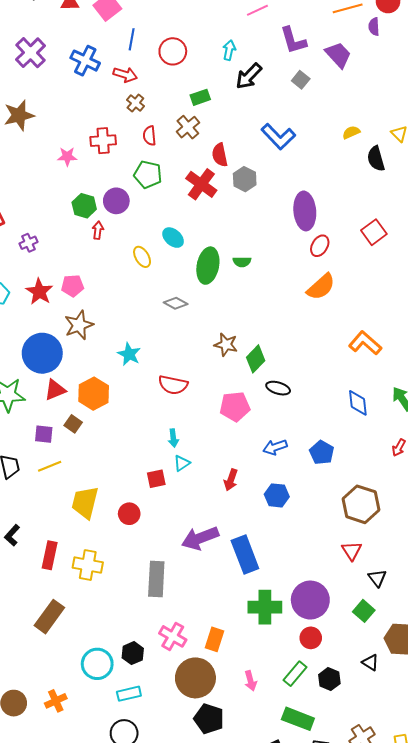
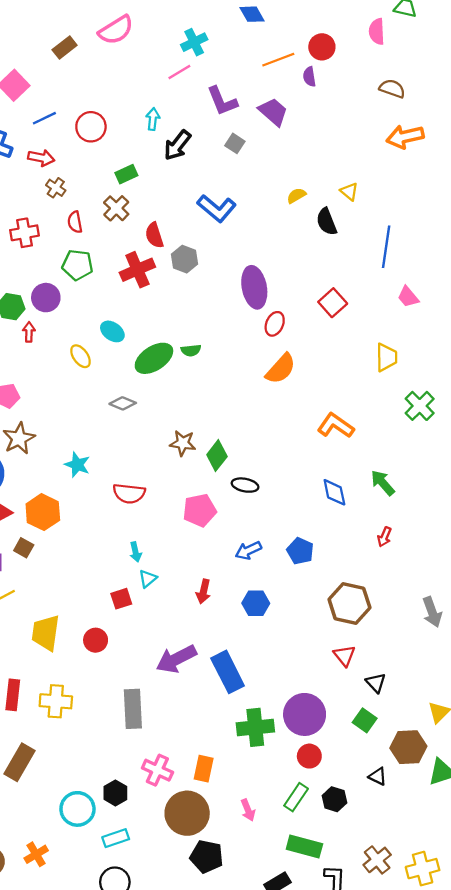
blue line: (132, 39) -> (44, 118), turned 60
red cross: (201, 184) -> (137, 270), turned 36
green ellipse: (208, 266) -> (154, 358), turned 52

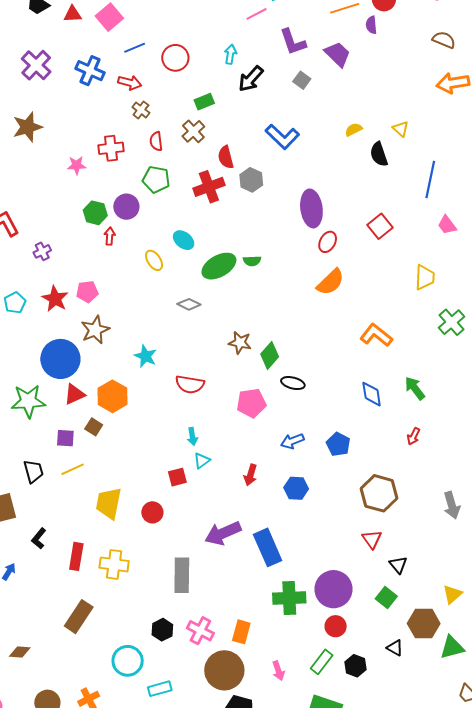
black hexagon: (115, 793) -> (162, 630), moved

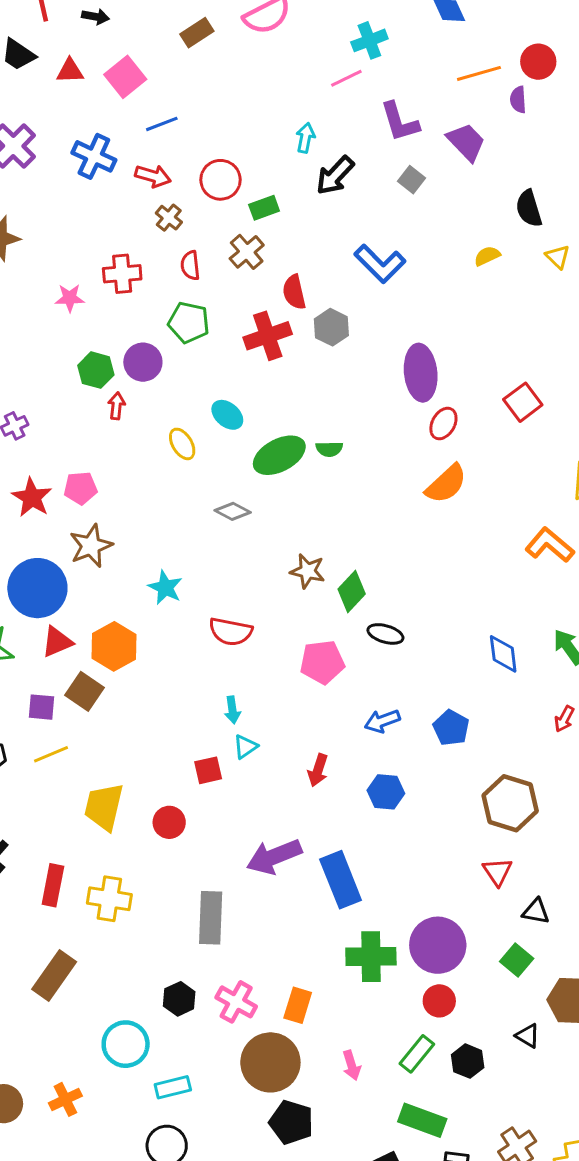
red circle: (175, 58) -> (220, 180), moved
black semicircle: (379, 154) -> (529, 209), moved
orange L-shape: (376, 335) -> (550, 545), moved
brown square: (94, 427) -> (84, 691), size x1.4
black triangle: (398, 565) -> (536, 911), turned -42

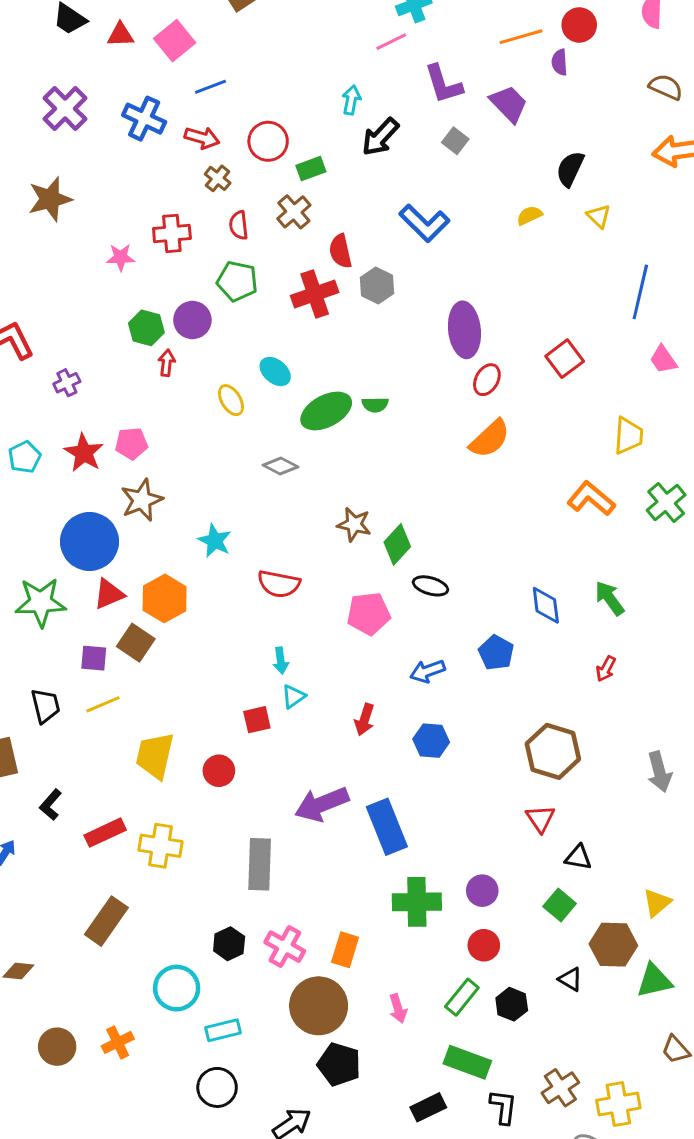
black semicircle: (529, 209) -> (570, 169), turned 42
blue pentagon: (451, 728) -> (496, 653), moved
red rectangle: (53, 885) -> (105, 833), turned 54
purple circle: (438, 945) -> (482, 891), size x0.6

